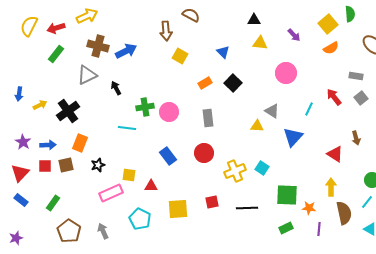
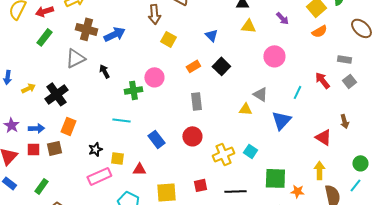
pink circle: (169, 112) -> (154, 77), moved
cyan line: (127, 128) -> (121, 120), moved
black star: (98, 165) -> (95, 149), moved

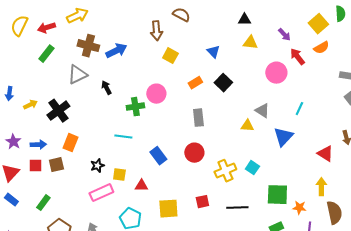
red arrow: (322, 80) -> (297, 57), moved

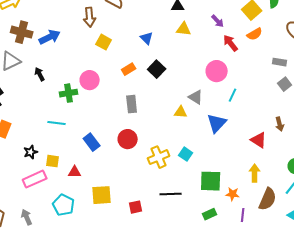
pink circle: (276, 73) -> (217, 71), moved
red square: (202, 202) -> (136, 207), moved
brown semicircle: (334, 213) -> (268, 199), turned 35

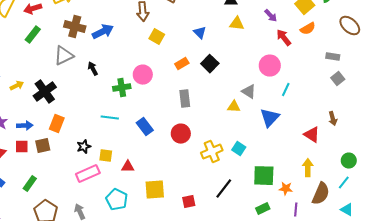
blue rectangle: (92, 142) -> (145, 127), moved
black line: (171, 194) -> (224, 189), turned -50

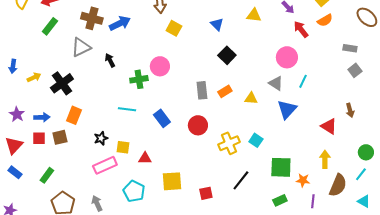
orange rectangle: (182, 64) -> (225, 91), moved
gray triangle: (249, 92) -> (276, 83), moved

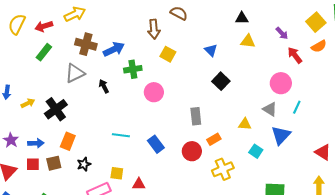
green cross: (139, 79) -> (133, 69), moved
orange rectangle: (225, 91) -> (214, 139), moved
black star: (101, 138) -> (84, 164), moved
cyan square: (256, 140) -> (256, 151), moved

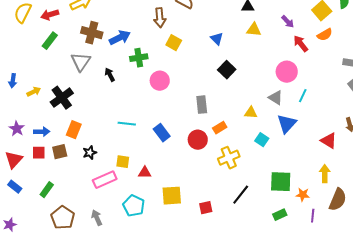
gray triangle: (75, 73) -> (81, 62), turned -30

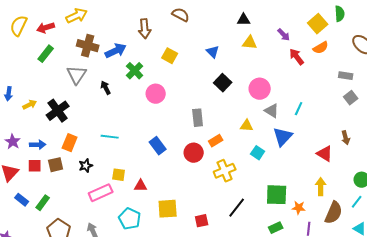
brown arrow: (160, 18) -> (145, 29), moved
green cross: (139, 58) -> (135, 71), turned -36
pink circle: (287, 72) -> (260, 89), moved
cyan line: (127, 124) -> (110, 137), moved
blue rectangle: (15, 187) -> (22, 200), moved

